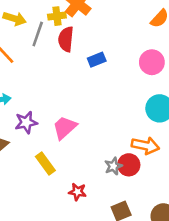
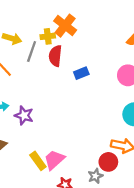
purple star: (26, 122) -> (24, 115), moved, turned 30
pink trapezoid: (65, 128) -> (54, 160), moved
gray star: (113, 166) -> (95, 176), moved

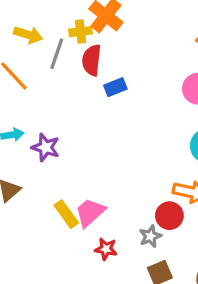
blue rectangle: (81, 73) -> (115, 87), moved

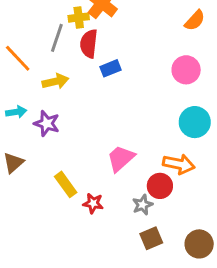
yellow arrow: (28, 35) -> (55, 81), moved, turned -30
pink trapezoid: (90, 212) -> (121, 158), moved
red star: (106, 249) -> (93, 203), moved

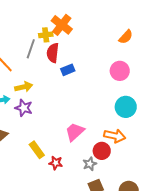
yellow arrow: (55, 81) -> (24, 87), moved

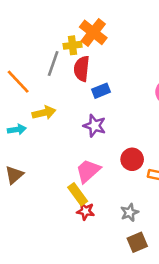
purple star: (24, 108) -> (95, 126), moved
pink trapezoid: (75, 132) -> (88, 171), moved
yellow rectangle: (37, 150) -> (78, 194), moved
red circle: (102, 151) -> (132, 159), moved

